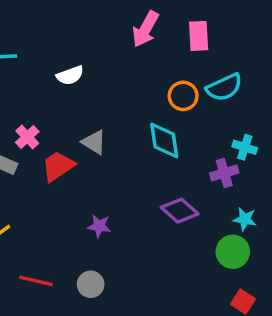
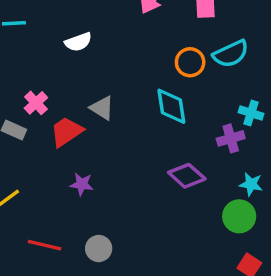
purple star: (99, 226) -> (82, 184), moved

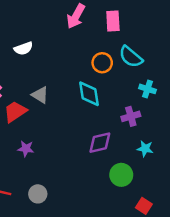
cyan semicircle: (231, 54) -> (131, 57), turned 65
cyan cross: (251, 113) -> (147, 89), moved
purple diamond: (187, 176) -> (100, 143), turned -55
green circle: (239, 216) -> (121, 175), moved

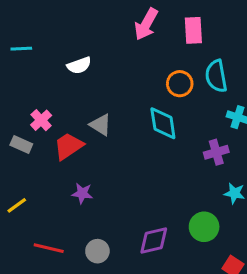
cyan semicircle: (131, 57) -> (216, 76), turned 40
purple diamond: (100, 143) -> (154, 240), moved

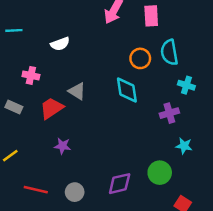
pink cross: (41, 120) -> (31, 75), moved, turned -35

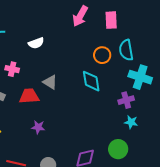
cyan cross: (186, 85) -> (140, 77), size x1.6
red trapezoid: (52, 108) -> (29, 96), turned 30
cyan star: (184, 146) -> (131, 122), moved

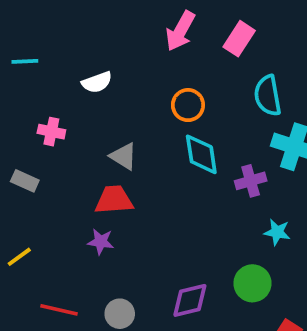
pink rectangle: (111, 20) -> (239, 39), turned 36
orange circle: (102, 55) -> (188, 105), moved
red trapezoid: (29, 96) -> (114, 200), moved
purple cross: (126, 100) -> (251, 181), moved

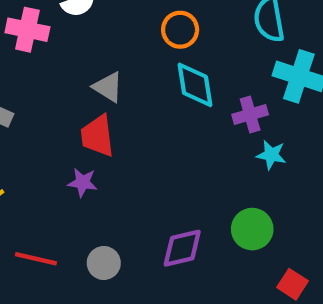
pink cross: (51, 132) -> (27, 30), moved, size x1.4
red trapezoid: (114, 200) -> (97, 136), turned -93
cyan star: (277, 232) -> (271, 155), moved

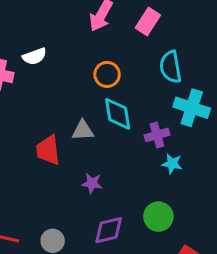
gray triangle: (108, 87) -> (83, 130), moved, turned -35
purple star: (83, 182) -> (92, 183), moved

